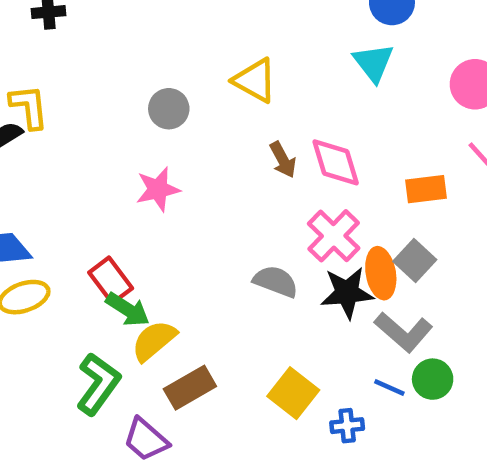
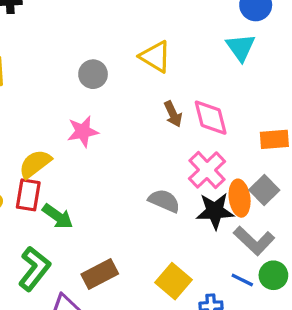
red rectangle: (111, 280) -> (28, 195), moved, turned 44
yellow semicircle: (154, 341) -> (35, 164), moved

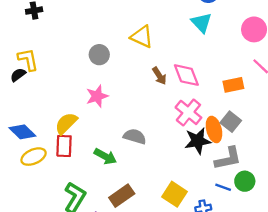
gray semicircle: (164, 201) -> (135, 136), moved
green arrow: (58, 216) -> (105, 156), moved
gray L-shape: (254, 241) -> (228, 158), turned -48

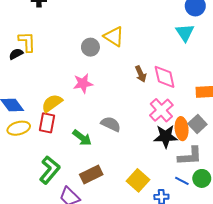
yellow triangle: (142, 37) -> (114, 36), moved

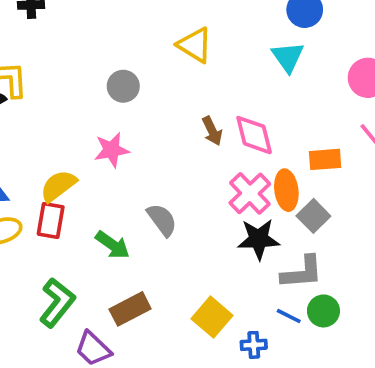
yellow triangle: (114, 36) -> (195, 45), moved
gray semicircle: (111, 124) -> (162, 220), turned 30
orange ellipse: (182, 129) -> (286, 190), moved

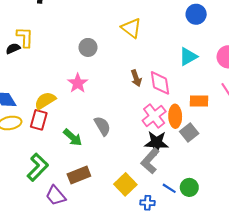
cyan triangle: (288, 57) -> (188, 57), moved, turned 30
pink star: (112, 150) -> (78, 83), turned -30
gray L-shape: (302, 272) -> (150, 161), moved, turned 130

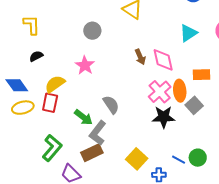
black semicircle: (13, 49) -> (36, 56), moved
gray L-shape: (150, 161) -> (98, 133), moved

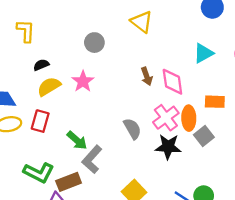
black semicircle: (36, 56) -> (41, 65), moved
yellow semicircle: (55, 84) -> (49, 86), moved
gray semicircle: (111, 105) -> (132, 129), moved
green L-shape: (52, 148) -> (39, 173), turned 72
brown rectangle: (92, 153) -> (69, 182), moved

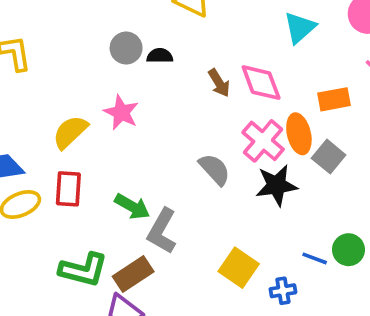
black semicircle: (41, 65) -> (160, 56), moved, turned 35

